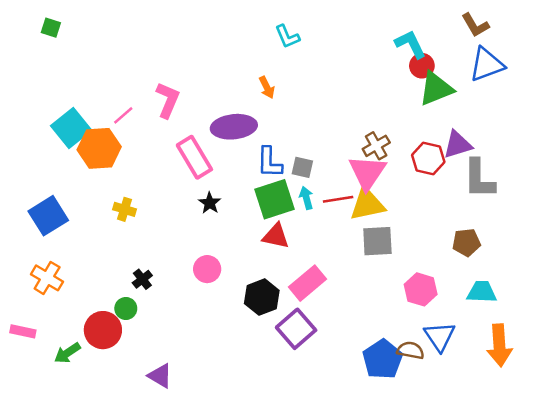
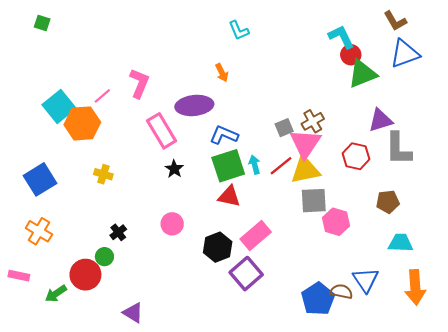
red hexagon: (428, 159) -> (356, 156), moved
blue L-shape: (269, 162) -> (224, 135), turned 112
gray square: (302, 167) -> (284, 128), moved, turned -36
red line: (338, 199) -> (281, 166), turned -30
pink hexagon: (421, 289) -> (336, 222), moved

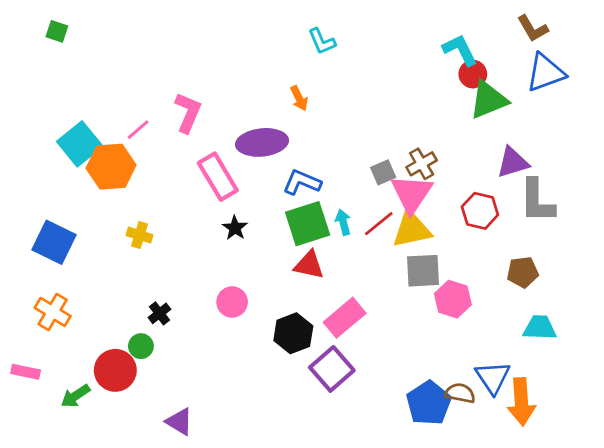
blue square: (40, 179) -> (54, 242), turned -32
orange arrow: (415, 287) -> (521, 402), moved

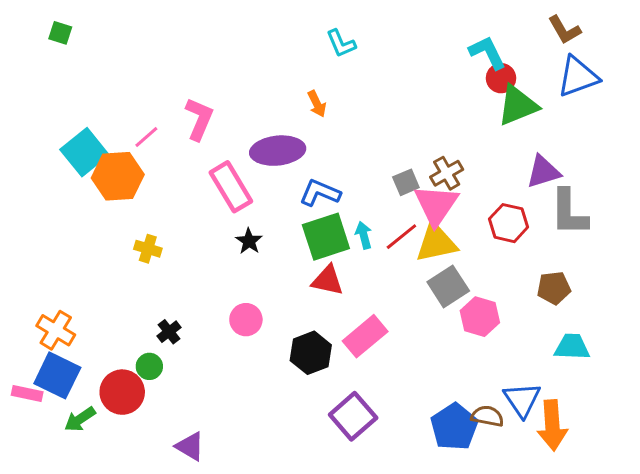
blue square: (54, 242) -> (57, 375), moved
gray square: (423, 271) -> (448, 286), turned -30
purple square: (332, 369) -> (353, 416), moved

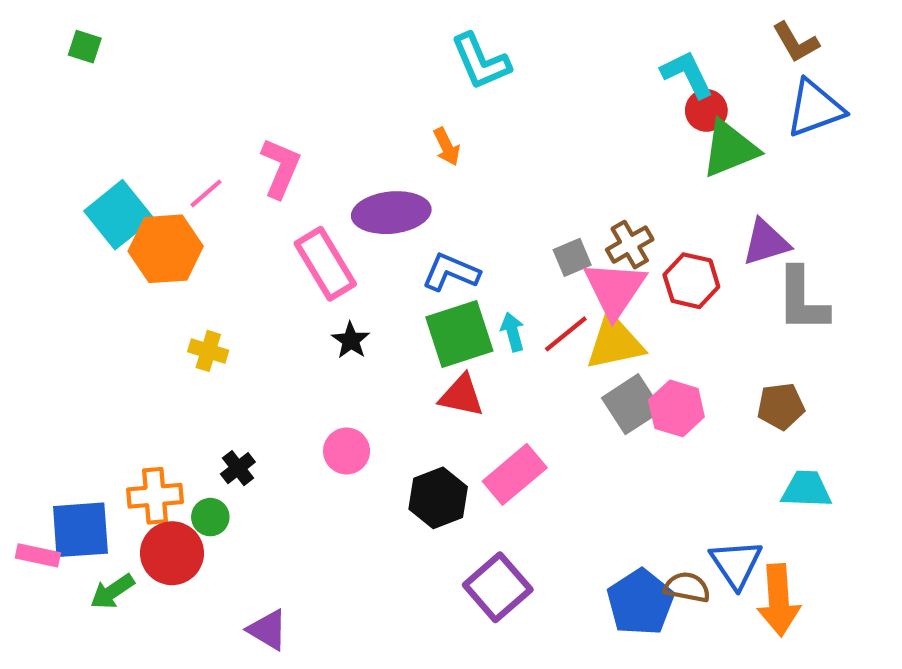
cyan L-shape: (341, 43) -> (481, 61), size x1.4
red hexagon: (509, 223) -> (691, 281), moved
pink hexagon: (480, 317) -> (676, 408), moved
orange cross: (56, 330) -> (155, 496), moved, turned -36
blue square: (57, 375) -> (80, 530), turned -30

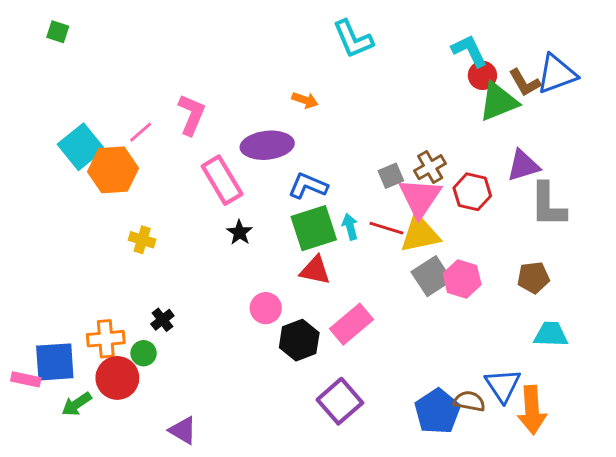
brown L-shape: (796, 42) -> (525, 83), moved
cyan L-shape: (481, 61) -> (353, 39), moved
orange arrow: (447, 147) -> (305, 100), turned -45
red line: (566, 334) -> (386, 228), turned 56
pink circle: (347, 451) -> (266, 308), moved

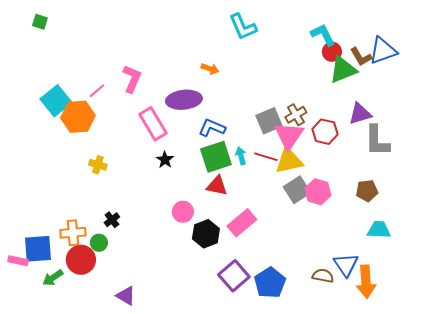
gray square: (391, 176) -> (269, 121), size x1.5
blue pentagon: (437, 411) -> (270, 283), moved

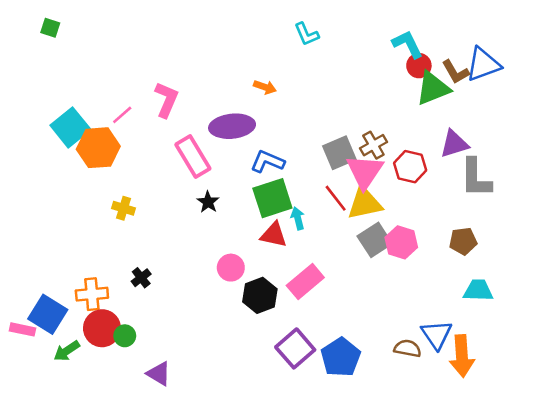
cyan L-shape: (243, 27) -> (307, 34), size x0.7
cyan arrow: (241, 156) -> (298, 218), moved
red line: (266, 157) -> (336, 198), turned 35
green circle: (99, 243) -> (125, 336), moved
blue square: (38, 249) -> (48, 314), turned 36

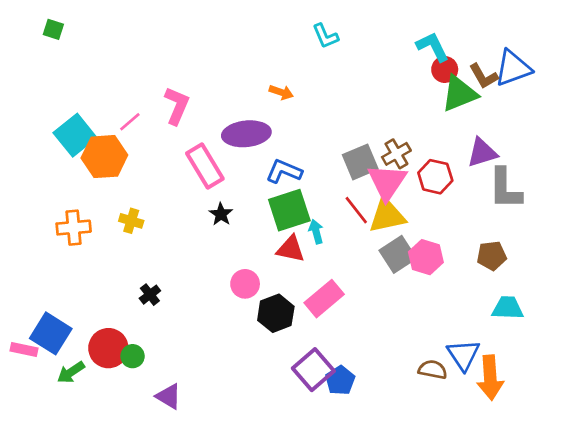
orange cross: (92, 294) -> (74, 228), moved
blue pentagon: (341, 357) -> (340, 380), moved, size x0.7

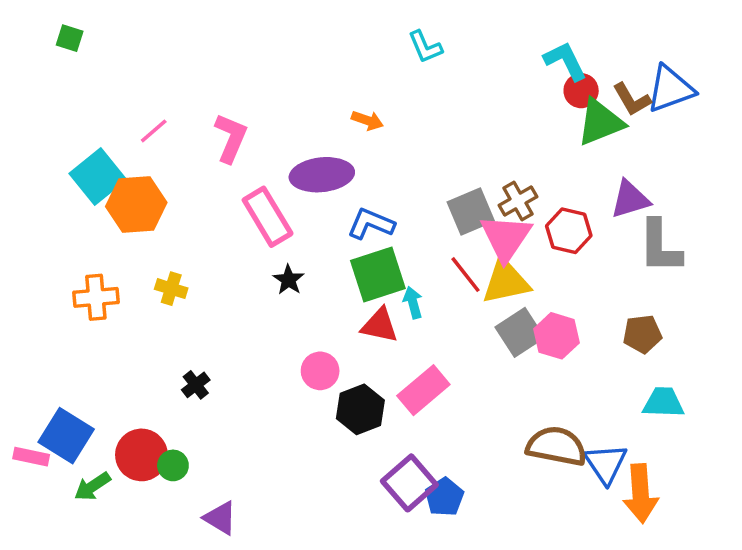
pink line: (130, 122) -> (154, 131), moved
brown semicircle: (433, 370) -> (557, 446), moved, size x1.6

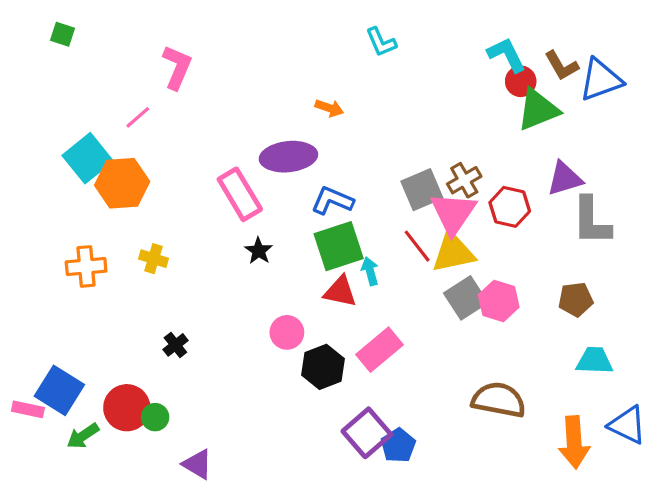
brown L-shape: (632, 99) -> (561, 66), moved
pink L-shape: (231, 138) -> (177, 67), moved
blue triangle: (606, 464) -> (627, 425), moved, turned -30

